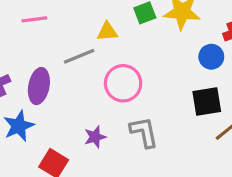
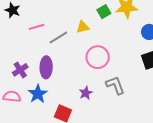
gray line: (79, 56) -> (58, 38), moved

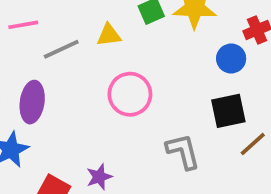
gray L-shape: (115, 85) -> (183, 151), moved
purple star: (86, 93) -> (99, 177), moved

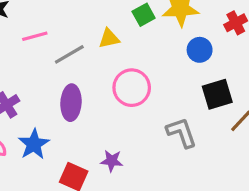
blue circle: (231, 59) -> (200, 50), moved
purple ellipse: (32, 102) -> (71, 103), moved
purple star: (99, 177) -> (112, 161), turned 30

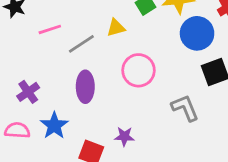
blue circle: (200, 50) -> (197, 33), size x1.5

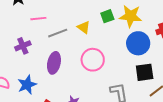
yellow triangle: (116, 28) -> (84, 27), turned 40
purple cross: (28, 92) -> (23, 46), moved

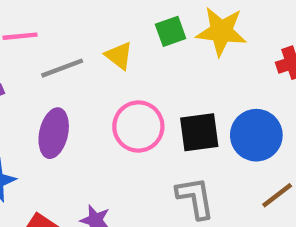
blue circle: (138, 43) -> (256, 135), moved
black square: (145, 72) -> (199, 132), moved

